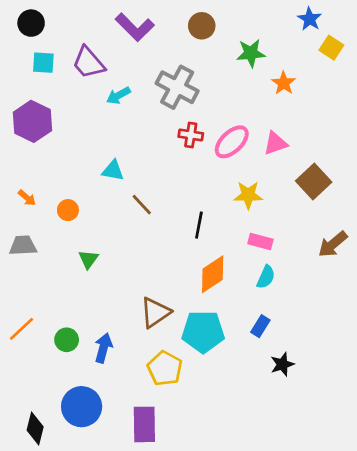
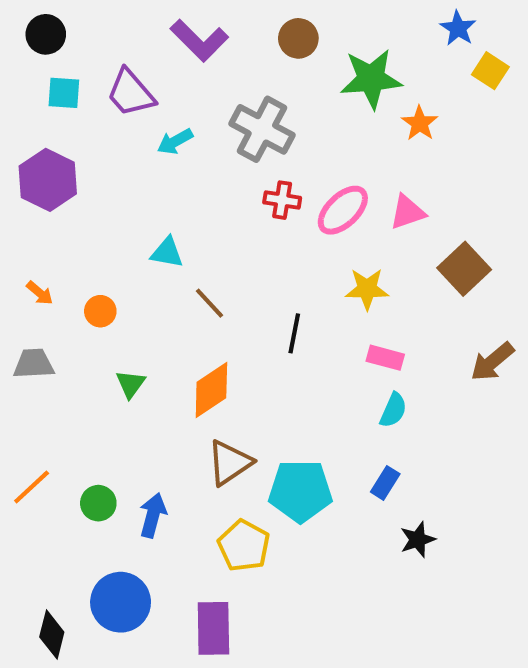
green star: (251, 53) -> (371, 79), size x1.4
orange diamond: (213, 274) -> (211, 390), moved

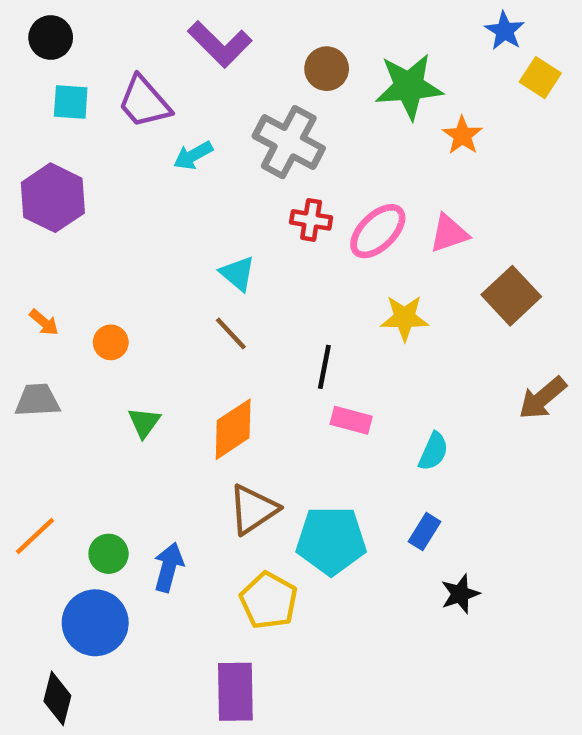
brown circle: (298, 38) -> (327, 69), moved
cyan triangle: (167, 253) -> (238, 273), moved, turned 30
pink rectangle: (385, 358) -> (351, 420), moved
blue circle: (121, 602) -> (95, 623), moved

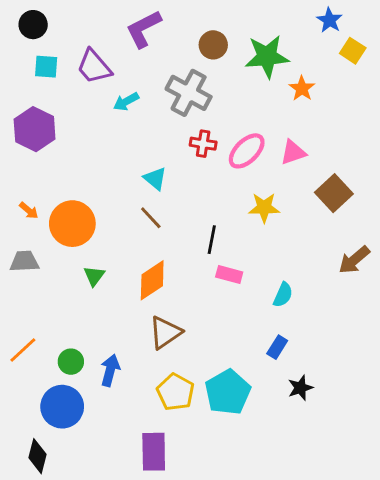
purple L-shape: (220, 44) -> (144, 29), turned 108
orange circle: (111, 342) -> (72, 224), size x2.0
cyan pentagon: (331, 540) -> (228, 392), moved, turned -30

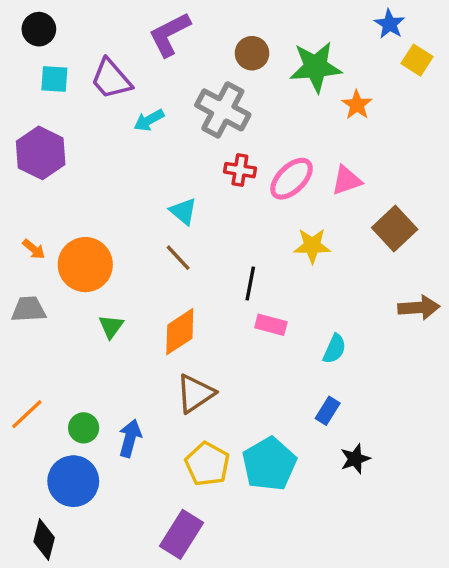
brown arrow: (354, 260) -> (419, 308), turned -144
purple rectangle: (154, 452) -> (182, 534), turned 33

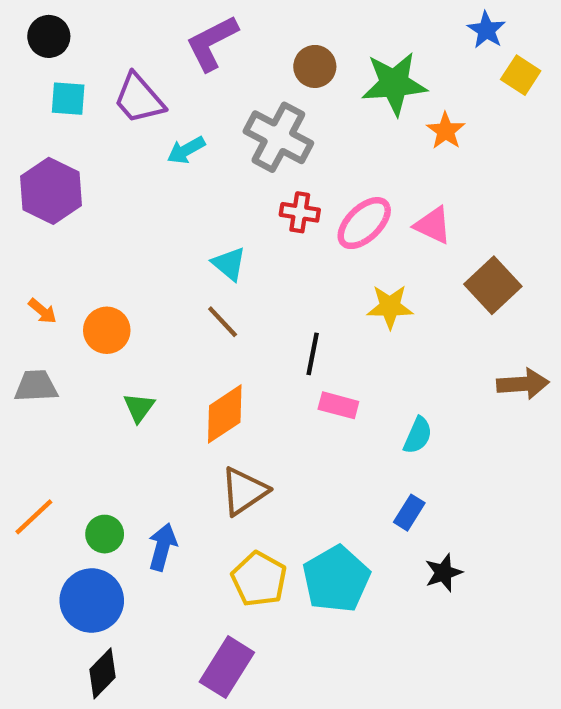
pink triangle: (347, 180) -> (433, 225), turned 44
orange circle: (85, 265) -> (107, 330), size x0.7
black diamond: (44, 540) -> (102, 673), moved, turned 30

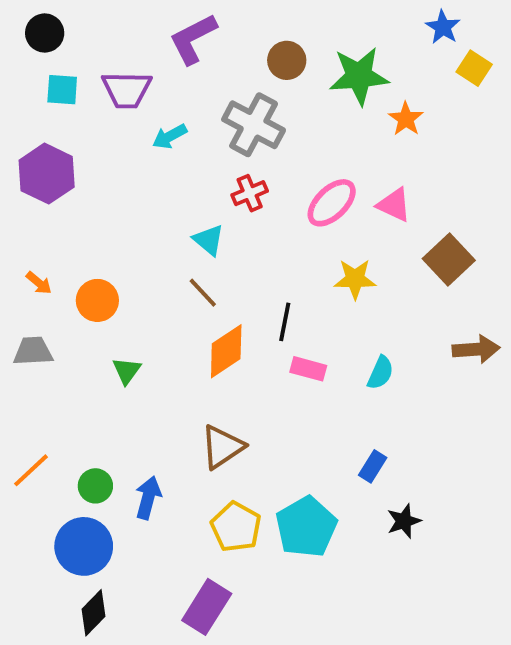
purple trapezoid: (139, 99) -> (127, 90), turned -48
red cross: (300, 212) -> (250, 193), moved, turned -32
orange diamond: (225, 414) -> (226, 351), moved
cyan semicircle: (418, 435) -> (380, 373), moved

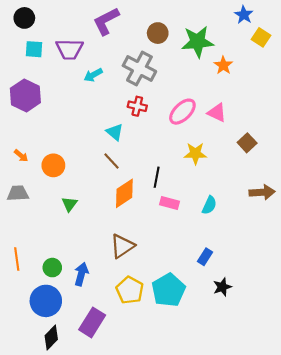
red cross: (250, 193) -> (137, 106), turned 36
brown square: (449, 259) -> (247, 143), size x0.7
orange line: (31, 470) -> (17, 259), turned -55
purple rectangle: (207, 607) -> (92, 322), moved

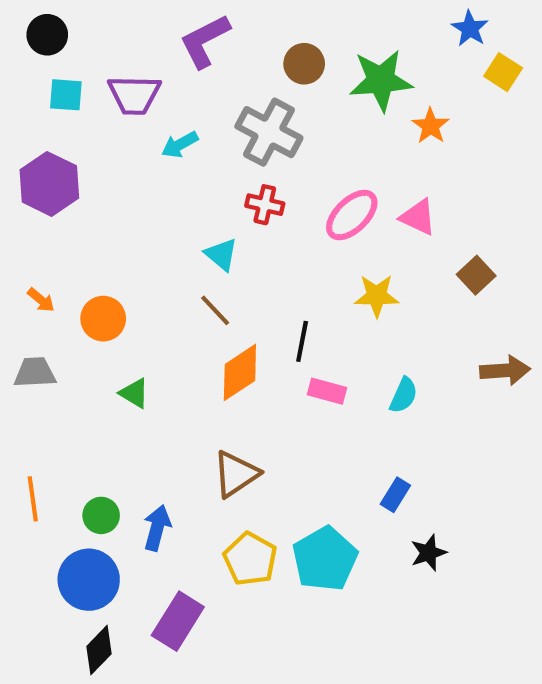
green triangle: (69, 204) -> (134, 393), turned -35

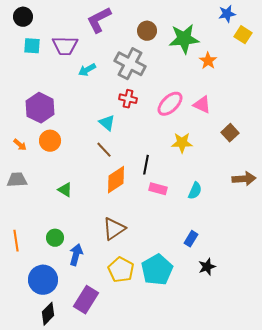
blue star: (470, 29) -> (227, 14), turned 30
purple hexagon: (49, 184) -> (40, 108), moved
orange circle: (103, 319) -> (50, 141), moved
green circle: (101, 515) -> (55, 238), moved

